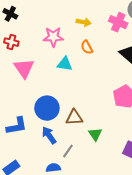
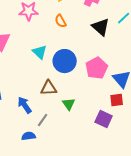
cyan triangle: (65, 64) -> (40, 52), moved, turned 35
blue circle: (47, 108) -> (65, 61), moved

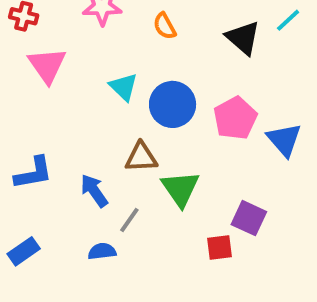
red square: (117, 100) -> (220, 247), moved
green triangle: (69, 104) -> (180, 189), size x1.5

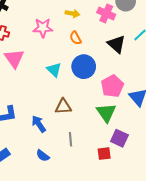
blue circle: (173, 104) -> (84, 67), moved
green triangle: (180, 189) -> (106, 113), moved
gray line: (129, 220) -> (70, 139), moved, turned -40
blue semicircle: (102, 251) -> (43, 156), turned -136

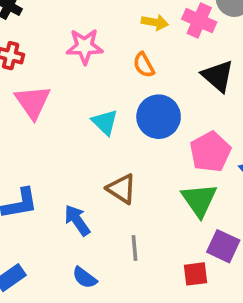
yellow arrow: (72, 13) -> (155, 22), moved
brown triangle: (63, 107) -> (122, 189), turned 36

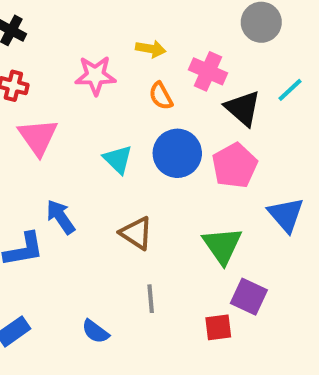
pink cross: (199, 21) -> (208, 71), moved
yellow arrow: (155, 22) -> (151, 49), moved
pink pentagon: (210, 152) -> (235, 166), moved
blue arrow: (77, 220) -> (61, 217), moved

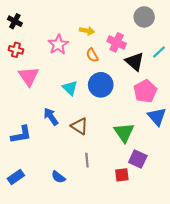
pink star: (95, 75) -> (58, 45), turned -30
pink pentagon: (235, 166) -> (145, 91), moved
blue arrow: (61, 217) -> (51, 117), moved

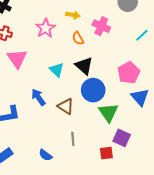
black triangle: (135, 61) -> (84, 66), moved
blue circle: (101, 85) -> (93, 90), moved

